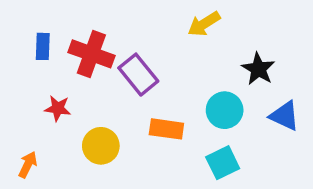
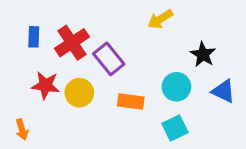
red cross: (91, 54) -> (72, 43), turned 36
red star: (58, 108) -> (45, 85), size x1.4
yellow circle: (101, 146) -> (79, 93), moved
orange arrow: (28, 165) -> (22, 129), turned 138

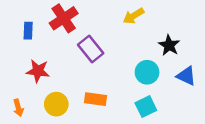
red cross: (72, 43) -> (64, 18), moved
yellow circle: (79, 93) -> (56, 104), moved
orange rectangle: (131, 102) -> (96, 99), moved

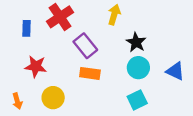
yellow arrow: (134, 16) -> (114, 15), moved, turned 138
black star: (169, 45) -> (136, 42), moved
orange rectangle: (96, 99) -> (90, 73), moved

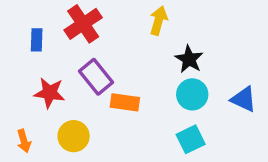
purple rectangle: (85, 46) -> (96, 77), moved

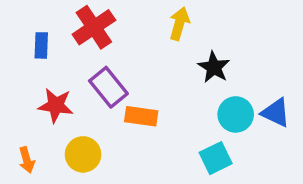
cyan circle: (192, 94) -> (236, 114), moved

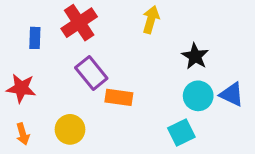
black star: (214, 67) -> (195, 56), moved
red star: (56, 105) -> (21, 88), moved

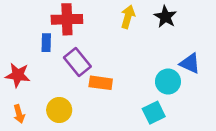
red cross: (79, 23) -> (67, 19), turned 32
blue rectangle: (35, 38) -> (46, 43), moved
black star: (195, 56) -> (165, 17), moved
blue triangle: (232, 94) -> (190, 63), moved

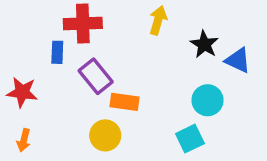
black star: (165, 17) -> (204, 44), moved
blue triangle: (190, 63) -> (238, 60), moved
yellow circle: (59, 110) -> (105, 135), moved
orange arrow: (19, 114) -> (24, 140), turned 30

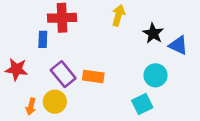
purple rectangle: (96, 76) -> (63, 74), moved
yellow circle: (105, 135) -> (55, 102), moved
orange arrow: (24, 140) -> (31, 106), moved

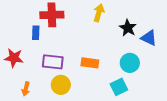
purple rectangle: (63, 74) -> (53, 62), turned -45
orange rectangle: (93, 77) -> (90, 63), moved
yellow circle: (55, 102) -> (61, 85), moved

